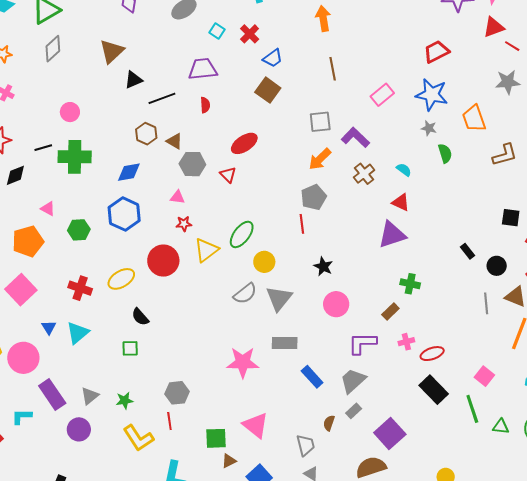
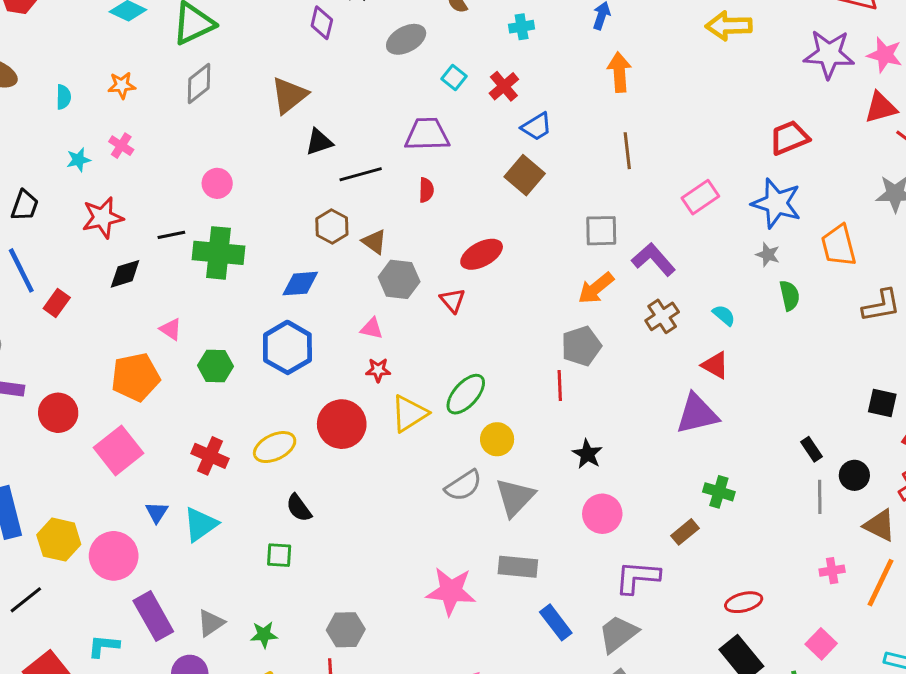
gray line: (486, 303) -> (820, 497), moved
pink cross: (406, 342) -> (832, 571), moved

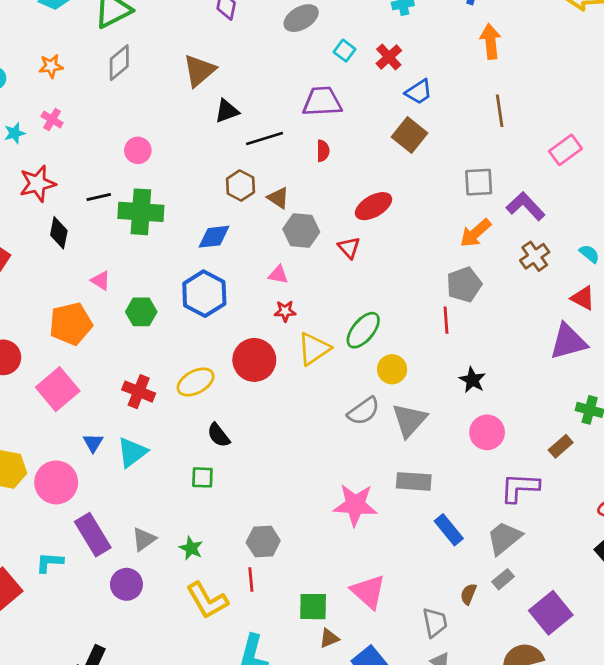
black diamond: (125, 274) -> (59, 233), turned -60
green star: (264, 635) -> (191, 548), turned 30

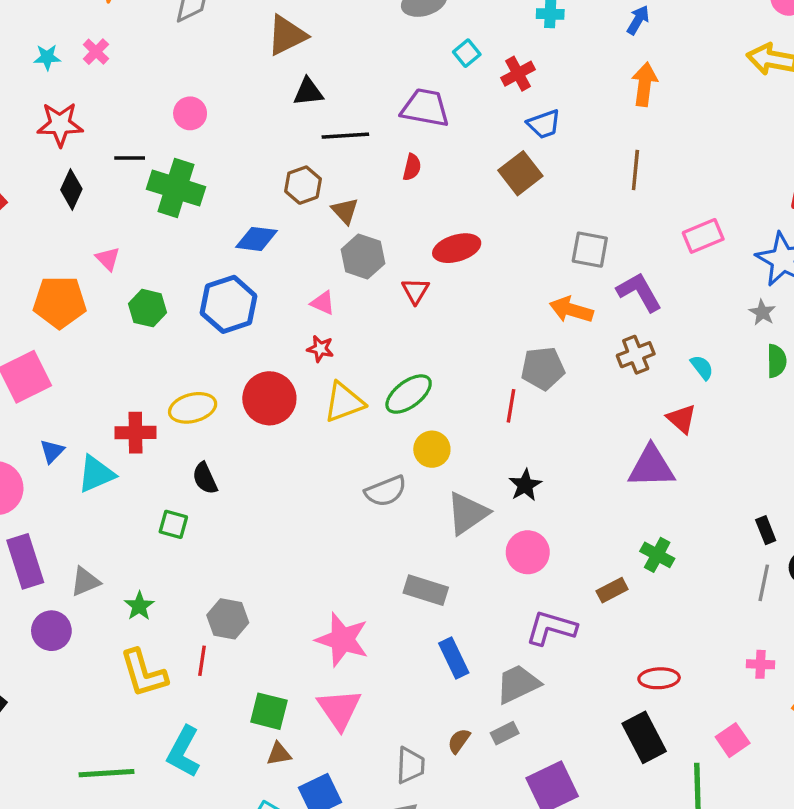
orange arrow: (475, 233) -> (571, 310), turned 44
red cross: (139, 392) -> (135, 433), moved, turned -36
gray triangle: (409, 420) -> (468, 513), moved
pink star: (355, 505) -> (342, 640), moved

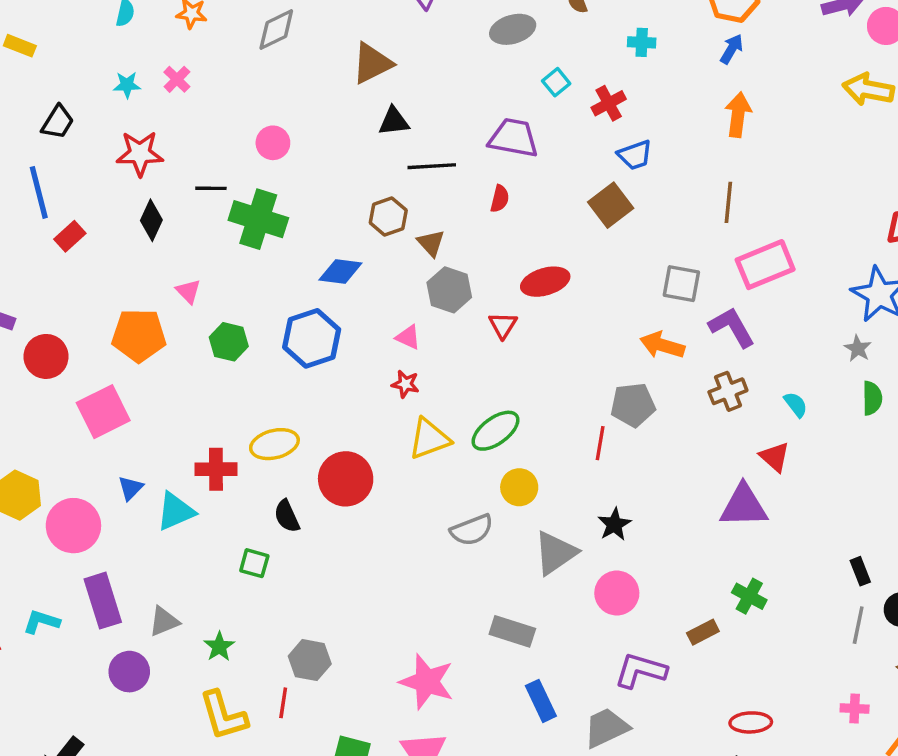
pink rectangle: (703, 236) -> (765, 265), moved, size x1.4
red circle: (269, 398) -> (346, 479), moved

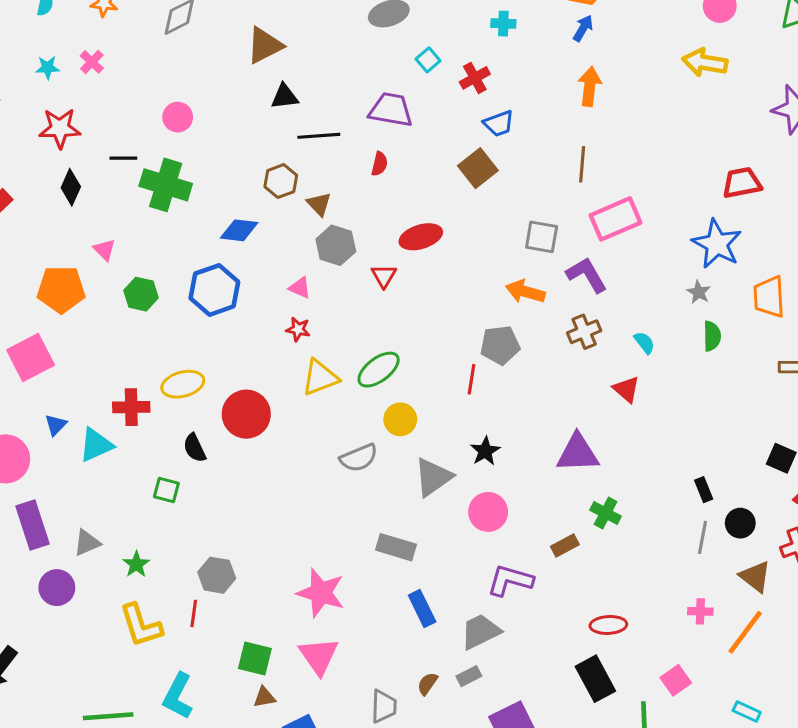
purple triangle: (744, 506) -> (578, 453), moved

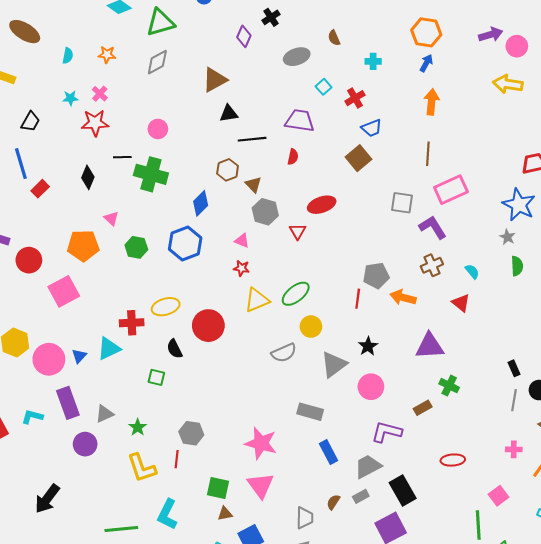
red star: (60, 128) -> (95, 123), moved
blue diamond: (239, 230) -> (201, 203), turned -50
orange arrow: (525, 292) -> (403, 297), moved
blue triangle: (56, 425) -> (79, 356), moved
black rectangle: (595, 679) -> (403, 490), moved

